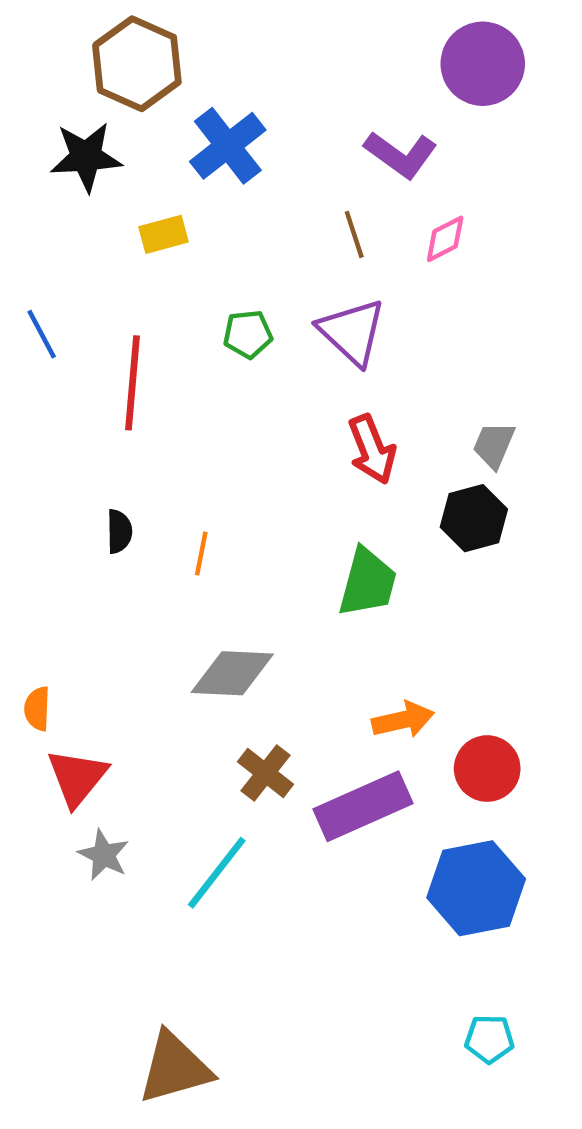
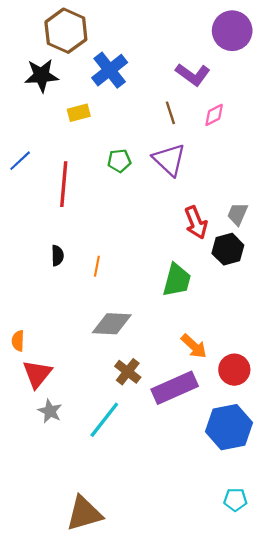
blue line: (42, 334) -> (20, 161), turned 75
red arrow: (372, 449) -> (196, 223), moved
orange arrow: (403, 720) -> (194, 346), turned 56

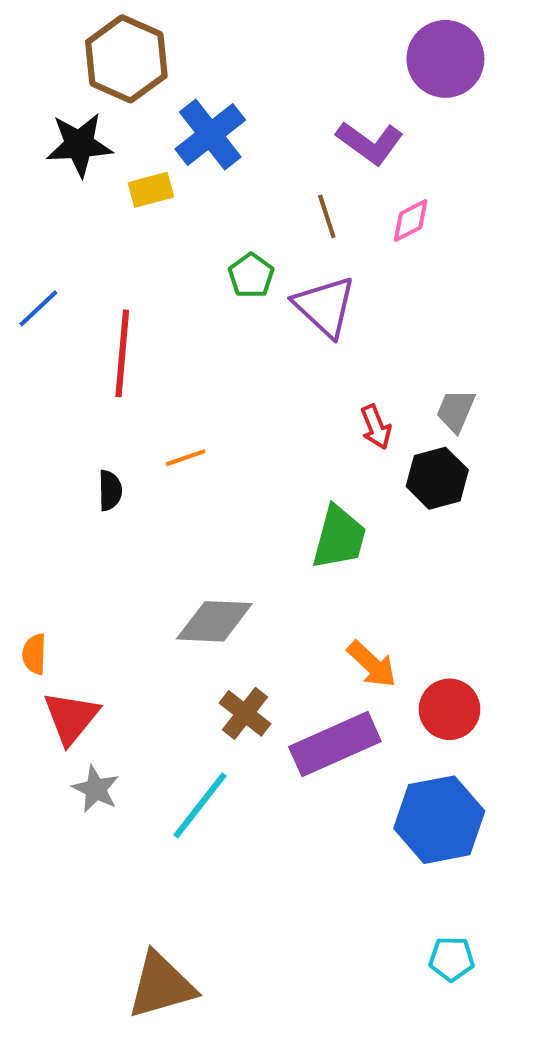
yellow rectangle: (79, 113) -> (151, 190), moved
green pentagon: (119, 161) -> (251, 276), moved, turned -30
red arrow: (196, 223) -> (376, 427), size x0.7
orange line: (97, 266) -> (186, 458), moved, turned 60

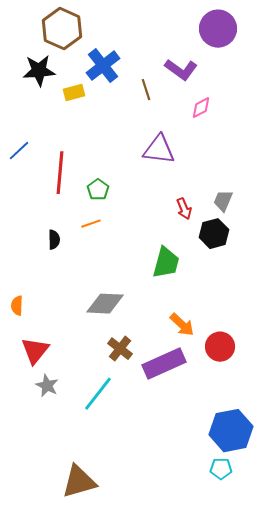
brown line: (327, 216) -> (146, 90), moved
green pentagon: (251, 276) -> (98, 190), moved
purple triangle: (325, 306) -> (159, 150), turned -36
orange semicircle: (34, 654) -> (17, 306), moved
blue hexagon: (439, 820) -> (231, 431), moved

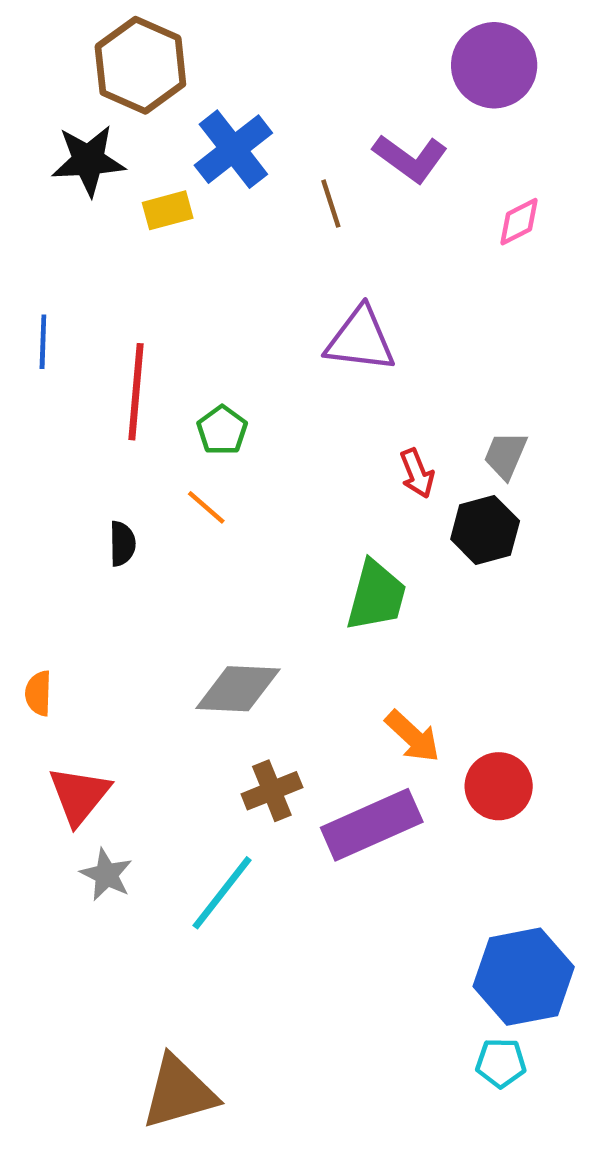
pink diamond: (201, 108) -> (519, 222), moved
blue line: (19, 151) -> (43, 342), turned -45
orange line: (91, 224) -> (206, 507), turned 60
brown cross: (120, 349) -> (272, 791), turned 30

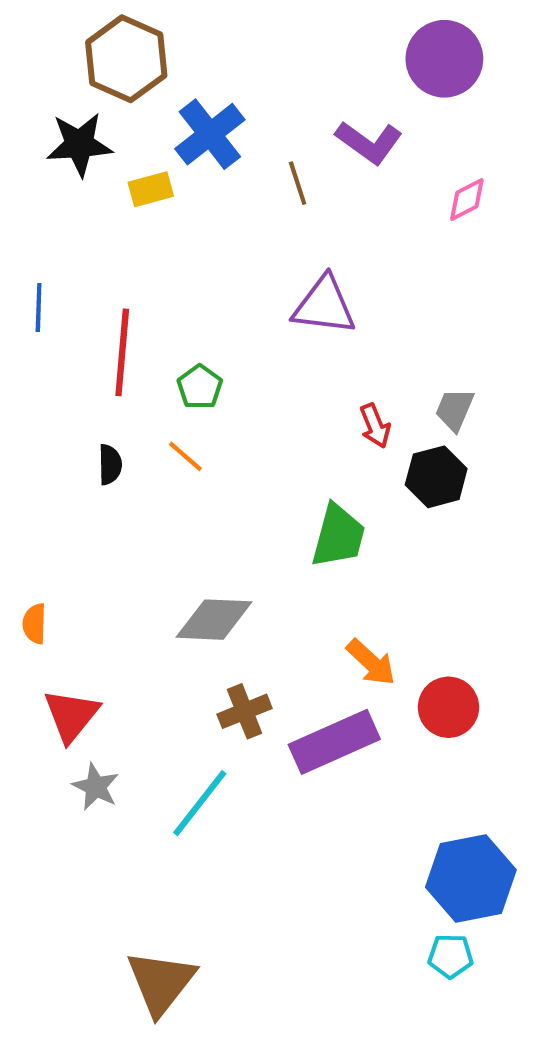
black semicircle: (122, 544) -> (110, 465), moved
brown triangle: (179, 1092) -> (161, 983), turned -36

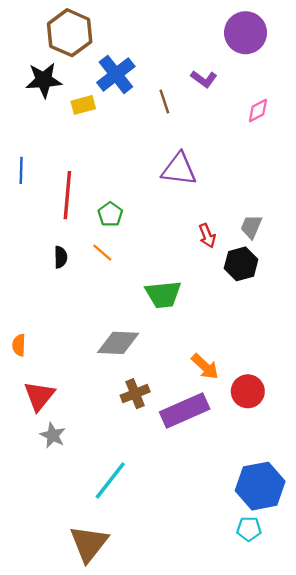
purple L-shape: (369, 142) -> (204, 79), size x0.7
green trapezoid: (338, 536) -> (163, 294), moved, turned 69
cyan line: (200, 803) -> (110, 480), moved

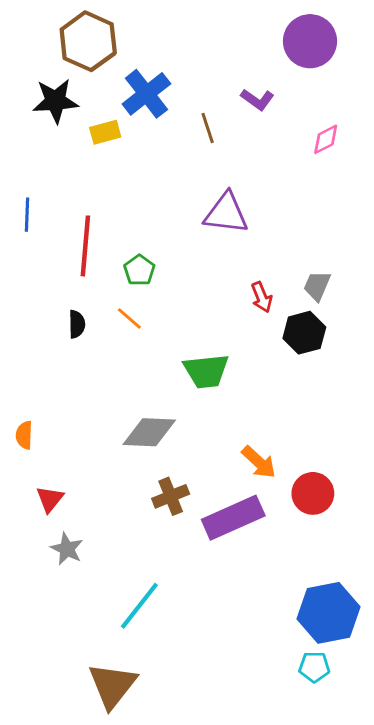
red triangle: (39, 396) -> (50, 499), size x0.7

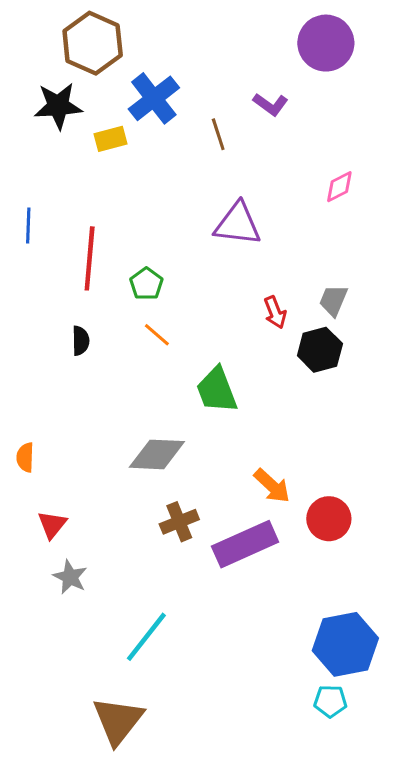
pink diamond: (326, 139) -> (339, 187), moved
orange line: (129, 319) -> (157, 335), moved
green trapezoid: (206, 371) -> (217, 390), turned 75

